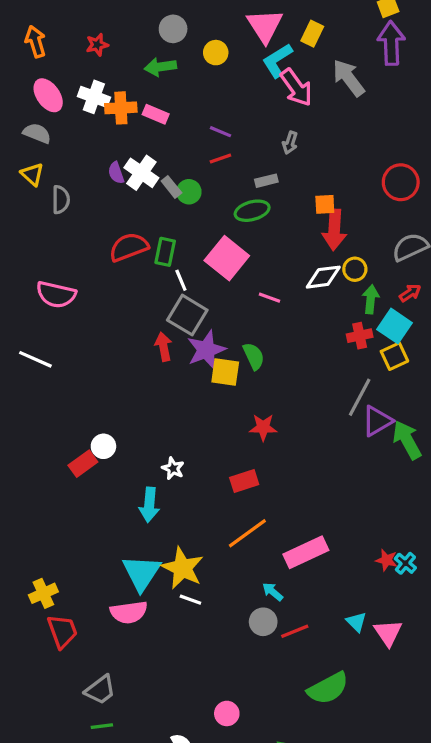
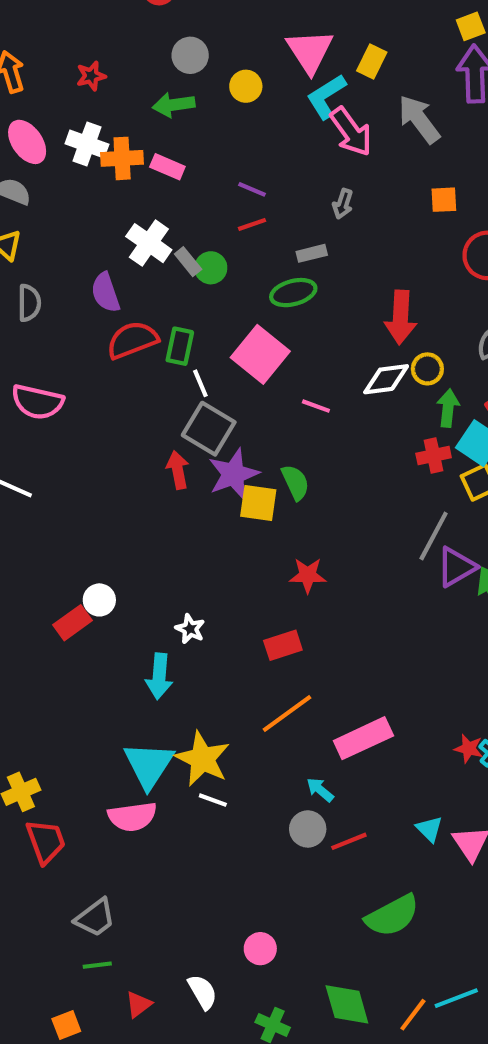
purple semicircle: (116, 173) -> (106, 293), moved, size x1.4
gray semicircle: (61, 200) -> (29, 303), moved
orange square: (325, 204) -> (444, 200), moved

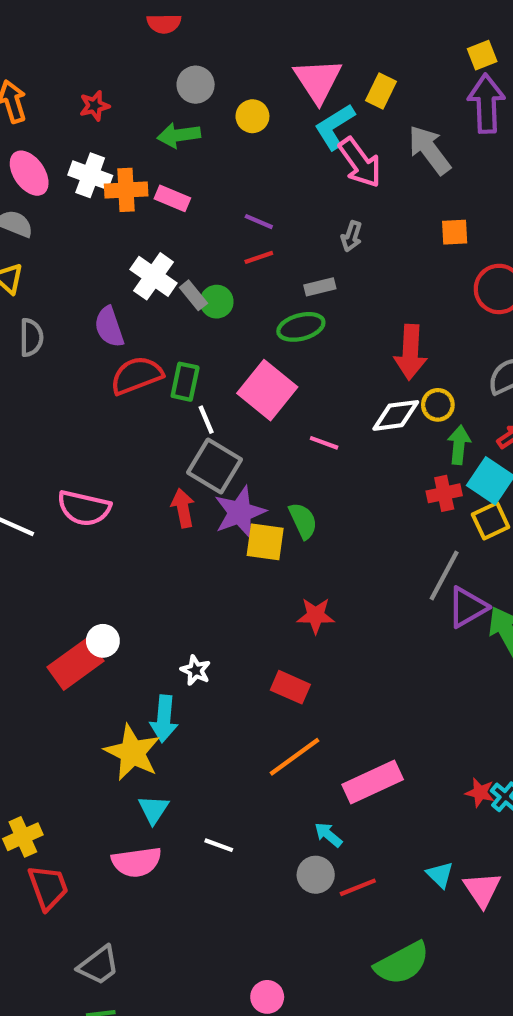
pink semicircle: (37, 402) -> (84, 508), moved
red rectangle: (73, 623) -> (75, 664), size x1.4
red rectangle: (283, 645) -> (290, 687), turned 42
yellow star: (202, 759) -> (132, 753), moved
cyan triangle: (149, 765) -> (153, 809), size x0.6

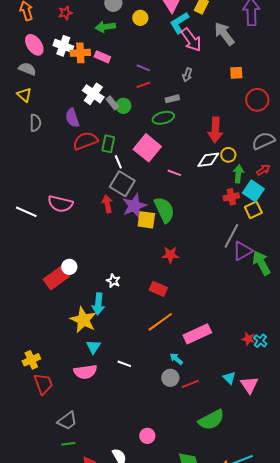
green semicircle: (303, 521) -> (164, 210), size x1.5

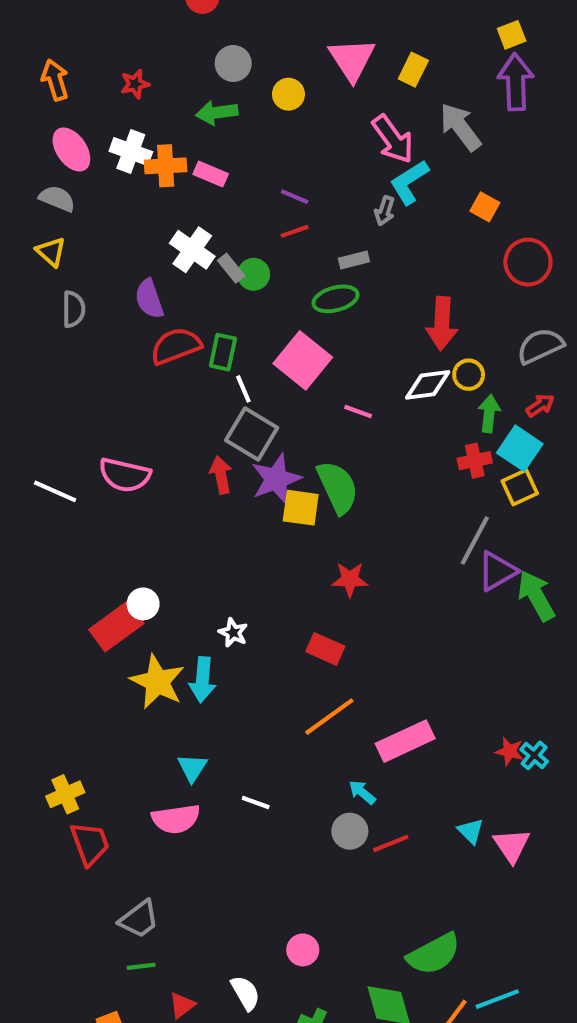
cyan L-shape: (179, 23) -> (409, 182), moved
orange square: (236, 73) -> (485, 207), turned 32
yellow star: (83, 320) -> (157, 682), moved
green semicircle: (211, 420) -> (434, 954), moved

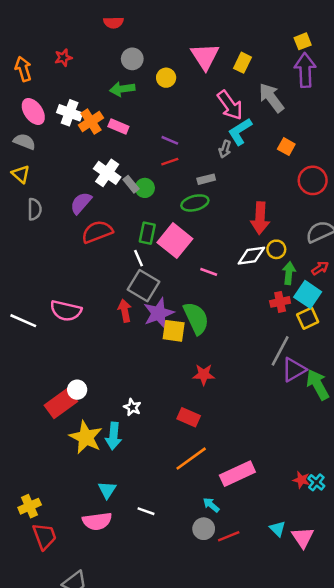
red star: (135, 84) -> (63, 58), moved
orange cross: (166, 166) -> (91, 122), turned -30
purple semicircle: (149, 299) -> (81, 203), turned 60
green rectangle: (223, 352) -> (147, 233), moved

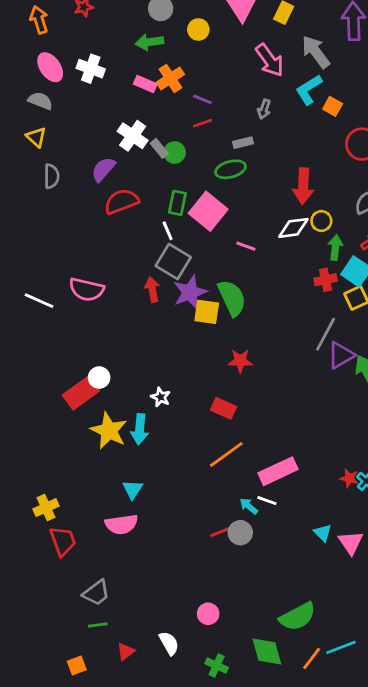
orange cross: (91, 122) -> (170, 78), moved
cyan L-shape: (240, 132) -> (309, 90), moved
white line: (146, 511) -> (267, 501), moved
red line: (229, 536) -> (222, 531), moved

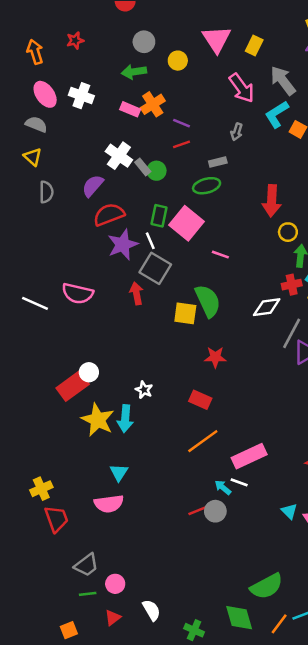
white diamond: (293, 228) -> (267, 307), moved
purple star: (190, 292) -> (123, 245), moved
pink circle: (208, 614) -> (115, 584), moved

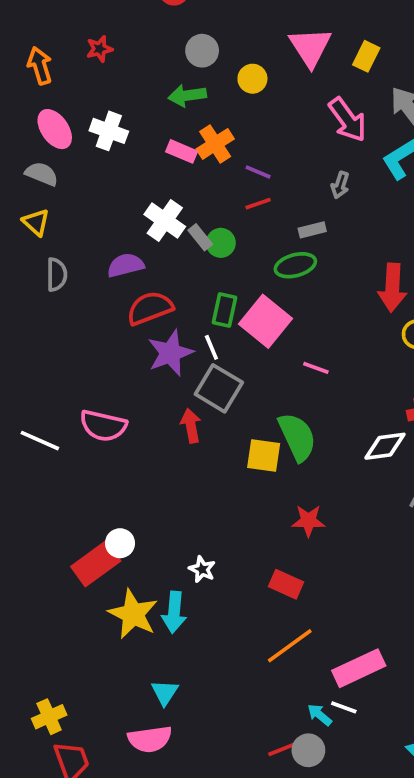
purple semicircle: (93, 186) -> (126, 265), turned 35

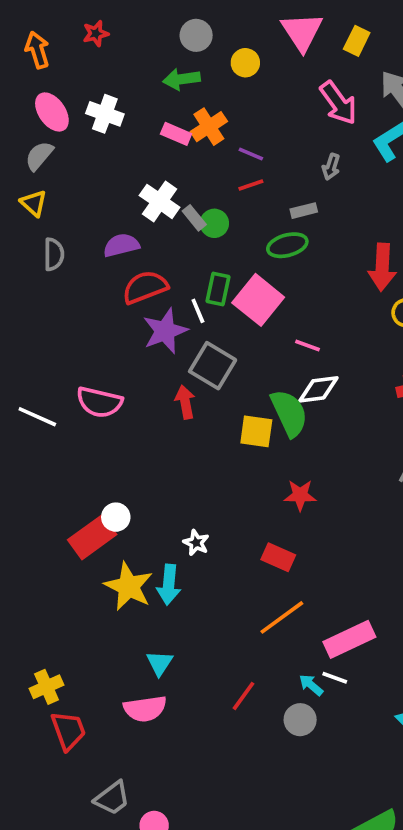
gray semicircle: (42, 174) -> (39, 156), turned -72
white line: (211, 347) -> (198, 311), moved
white diamond: (385, 446) -> (318, 389), moved
red line: (284, 748) -> (244, 696), moved, turned -32

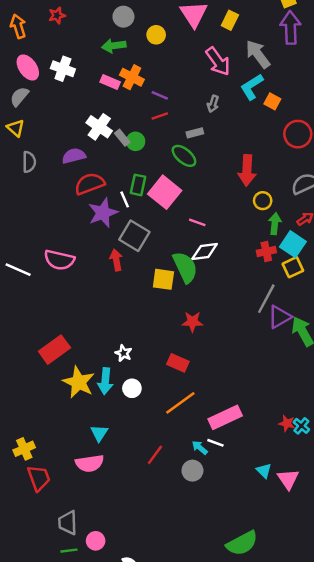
orange cross: (209, 127) -> (132, 77), turned -30
green ellipse: (287, 245) -> (184, 156), turned 55
white circle: (116, 517) -> (132, 388), moved
gray trapezoid: (112, 798) -> (68, 523), turned 125

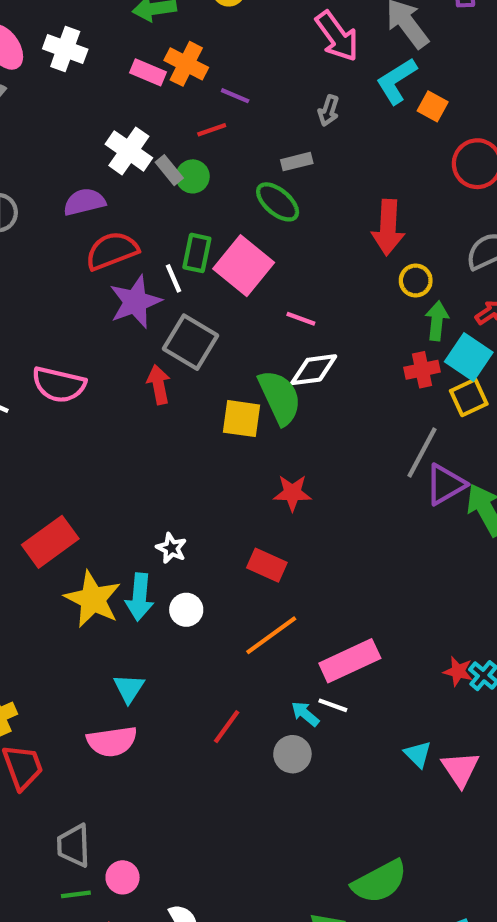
red line: (160, 116) -> (212, 130), moved

